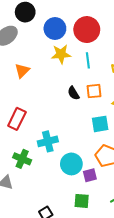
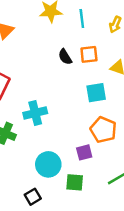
cyan circle: (71, 164) -> (48, 164), moved

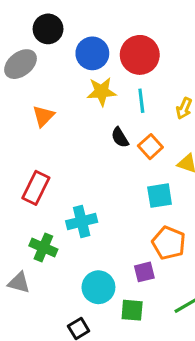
orange square: (89, 54) -> (150, 147), turned -36
black semicircle: (65, 57) -> (120, 137), moved

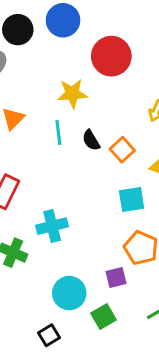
blue circle: (92, 53) -> (63, 20), moved
cyan line: (141, 101) -> (58, 133), moved
green square: (132, 310) -> (104, 316), turned -35

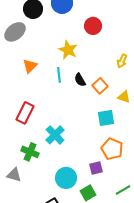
red circle: (111, 56) -> (93, 26), size x0.7
yellow star: (72, 94) -> (68, 50), turned 30
cyan cross: (52, 226) -> (55, 135), turned -30

